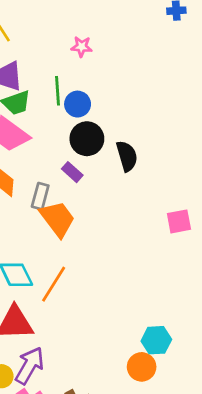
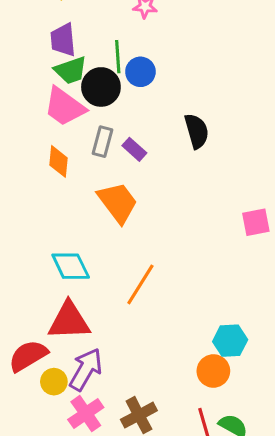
black circle: (87, 139) -> (101, 87), moved
gray rectangle: (40, 196) -> (102, 142), moved
pink square: (179, 221) -> (256, 222), moved
orange line: (54, 284) -> (140, 284), moved

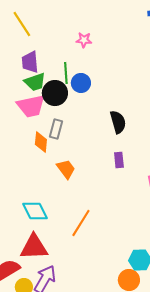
pink trapezoid: (65, 107) -> (31, 106), turned -48
purple rectangle: (134, 149) -> (119, 160), moved, turned 42
orange diamond: (58, 161) -> (41, 142), moved
orange trapezoid: (118, 202) -> (66, 169), size x0.7

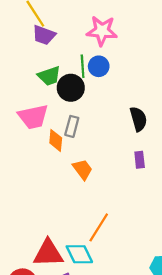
pink star: (84, 40) -> (102, 31), size x1.8
purple trapezoid: (30, 62) -> (44, 35), moved, turned -65
blue circle: (81, 83) -> (99, 66), moved
pink trapezoid: (31, 106) -> (33, 117), moved
cyan diamond: (35, 211) -> (79, 254), moved

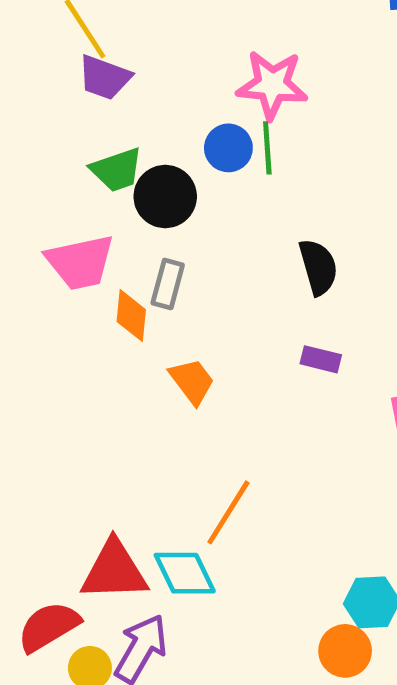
pink star: (102, 31) -> (272, 85), moved
green line: (83, 66) -> (267, 148), moved
purple rectangle: (140, 160) -> (321, 359), turned -70

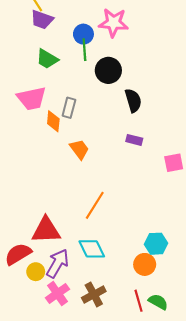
blue circle: (228, 148) -> (83, 34), moved
green line: (267, 148) -> (84, 50), moved
green trapezoid: (117, 170) -> (47, 59), turned 50
black circle: (165, 197) -> (108, 70), moved
cyan diamond: (185, 573) -> (92, 249), moved

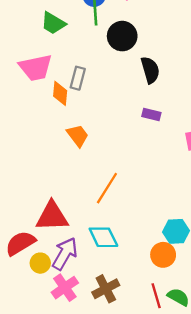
orange trapezoid: (79, 149) -> (78, 136), moved

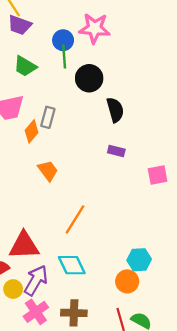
orange diamond: (60, 93) -> (32, 131), turned 35
brown cross: (106, 289) -> (74, 313), turned 30

